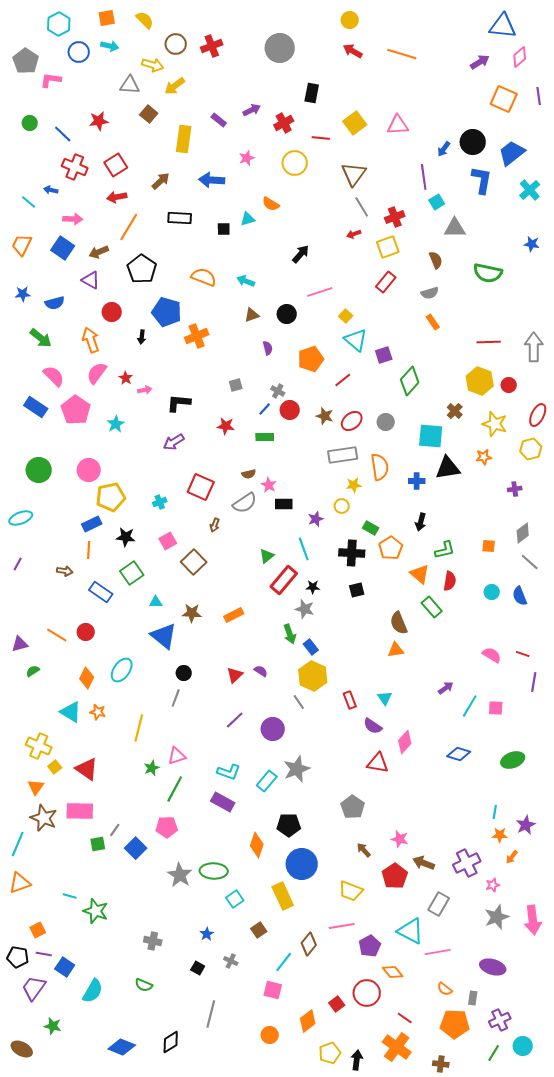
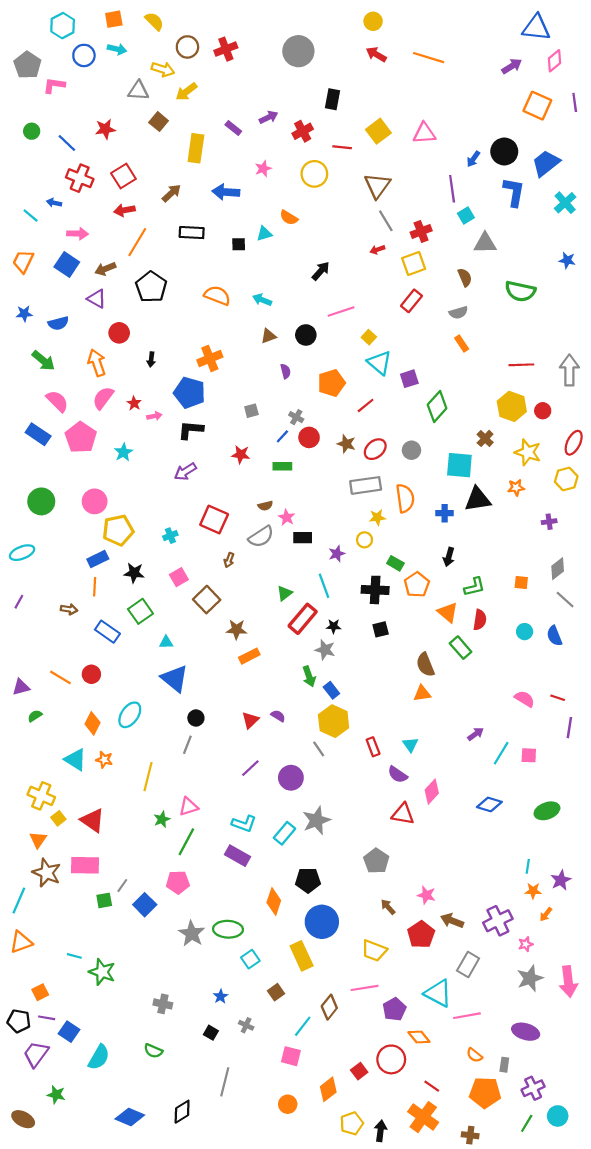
blue pentagon: (167, 312) -> (190, 393), moved
brown star: (192, 613) -> (237, 629), moved

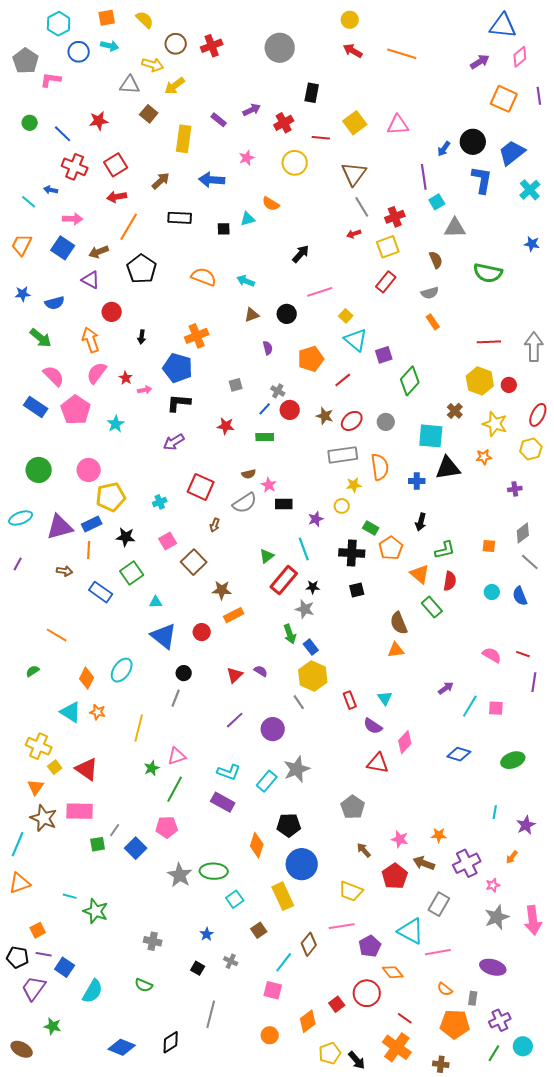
red circle: (91, 674) -> (202, 632), moved
purple triangle: (21, 687) -> (60, 527), moved, size x1.6
orange star: (533, 891) -> (439, 835), moved
black arrow: (381, 1131) -> (357, 1060), turned 132

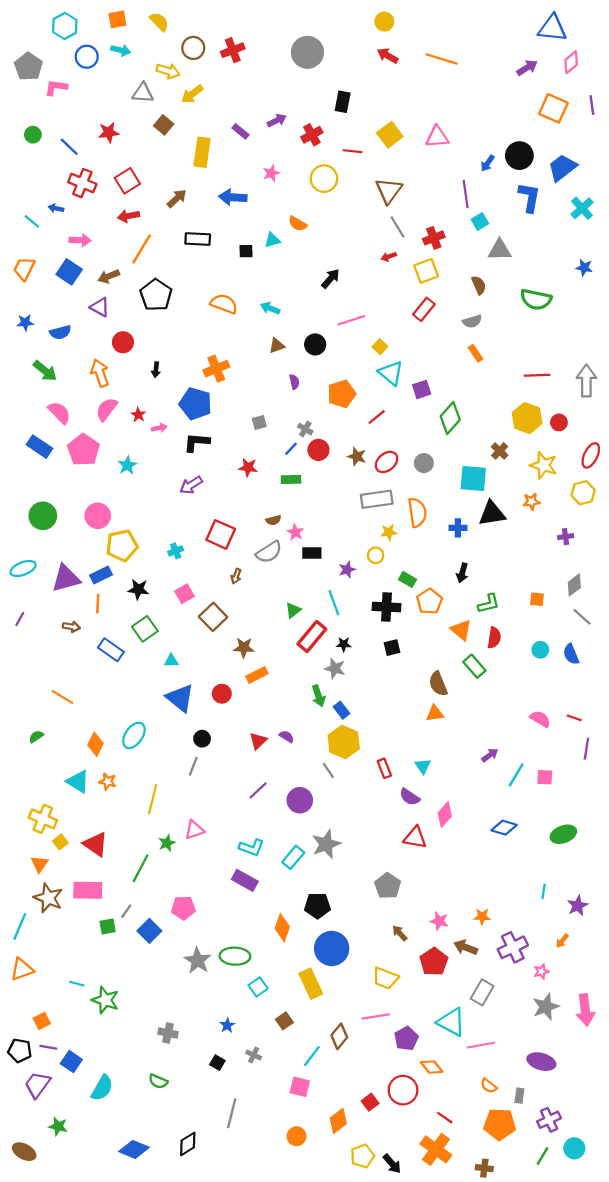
green line: (175, 789) -> (141, 868), moved

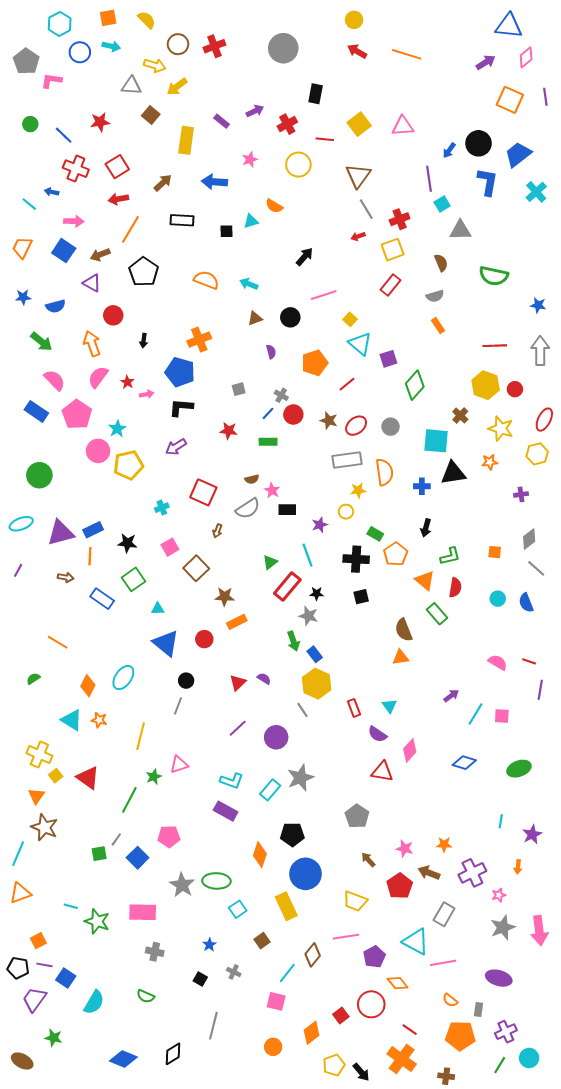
blue star: (584, 268) -> (538, 305), moved
pink circle: (98, 516) -> (98, 451), moved
yellow pentagon: (122, 545) -> (128, 465), moved
pink rectangle: (88, 890) -> (143, 912), moved
orange arrow: (562, 941) -> (518, 867), turned -32

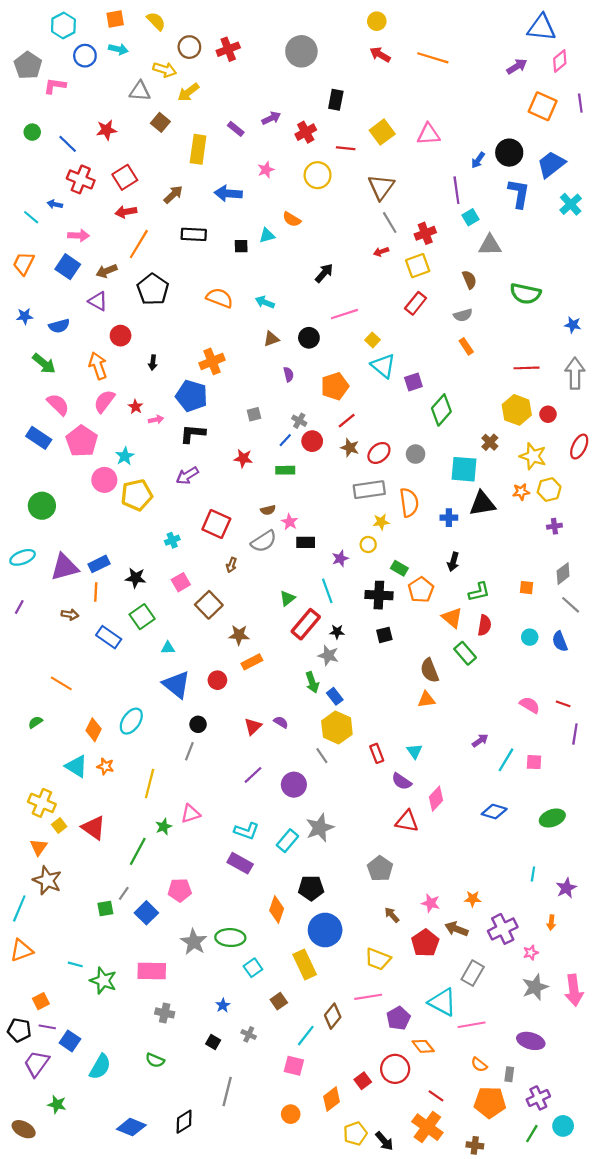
red line: (347, 384) -> (347, 421), moved
yellow hexagon: (537, 454) -> (549, 490), moved

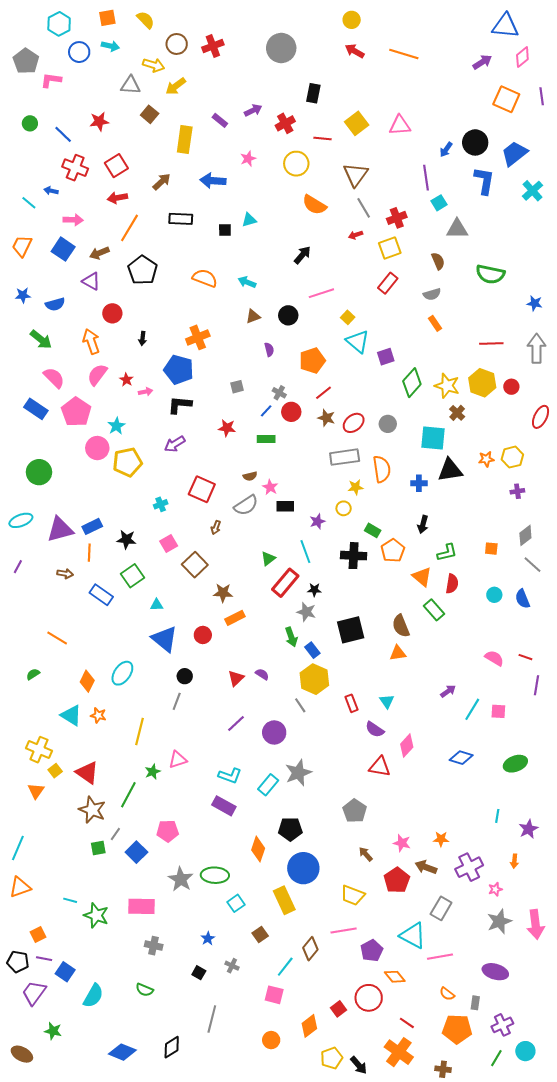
orange semicircle: (292, 219) -> (314, 205), moved, size x1.4
yellow star: (533, 456) -> (447, 386), moved
black square: (384, 635) -> (351, 630), moved, size x1.8
brown star: (47, 880) -> (92, 810), moved

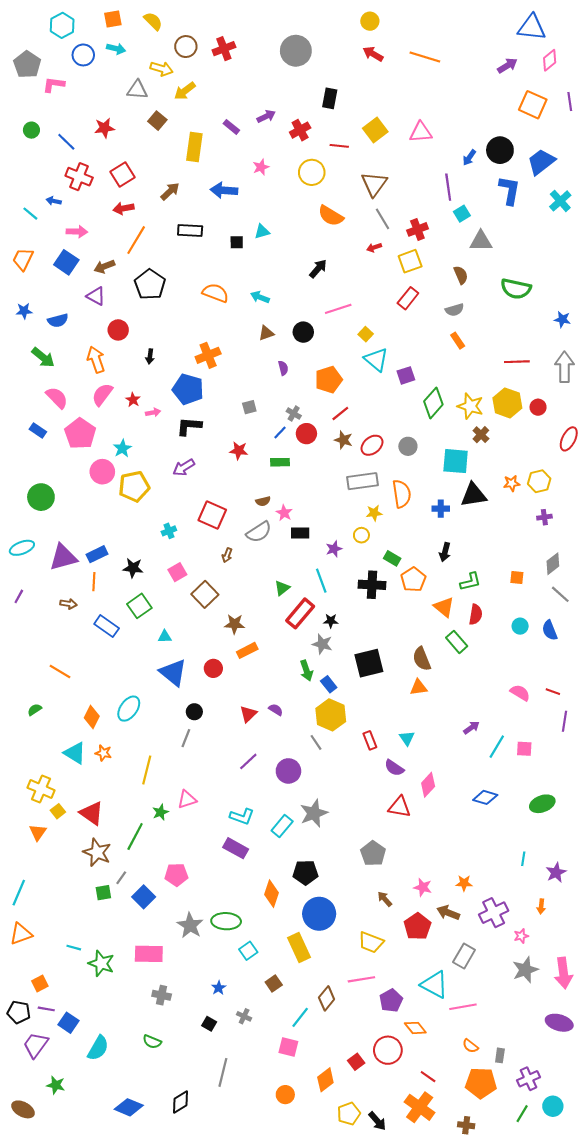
blue rectangle: (36, 409) -> (38, 430), size x0.7
purple ellipse: (495, 972) -> (559, 1023), moved

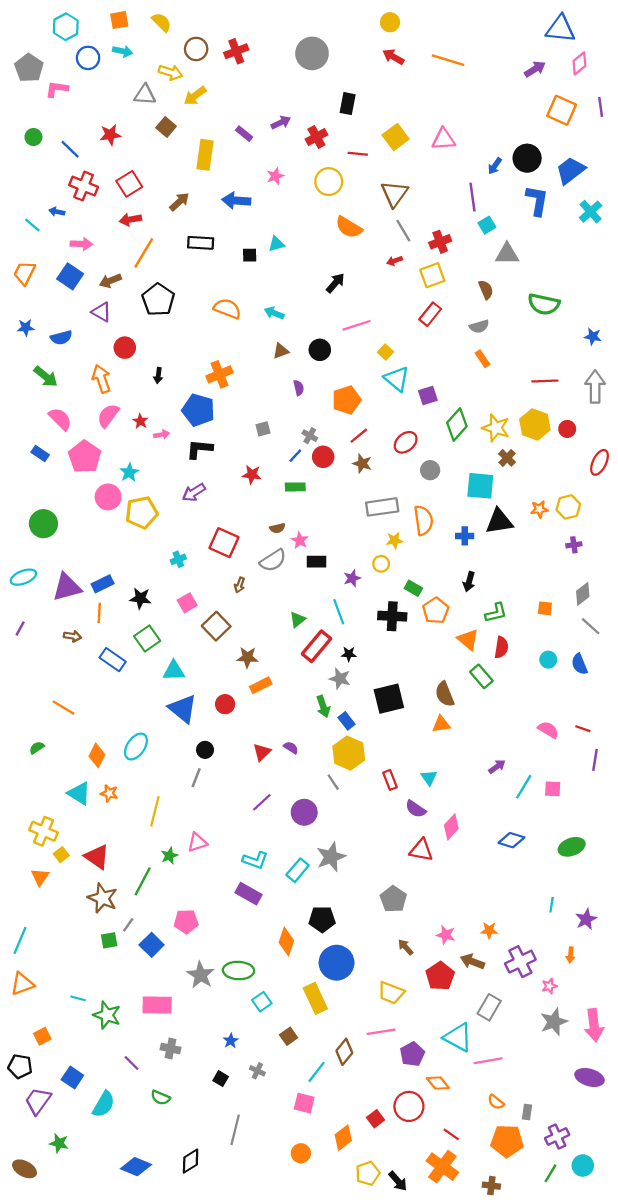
red ellipse: (372, 445) -> (406, 442), moved
cyan triangle: (165, 637) -> (174, 671), size x1.5
purple line: (46, 1009) -> (131, 1063), moved, turned 35

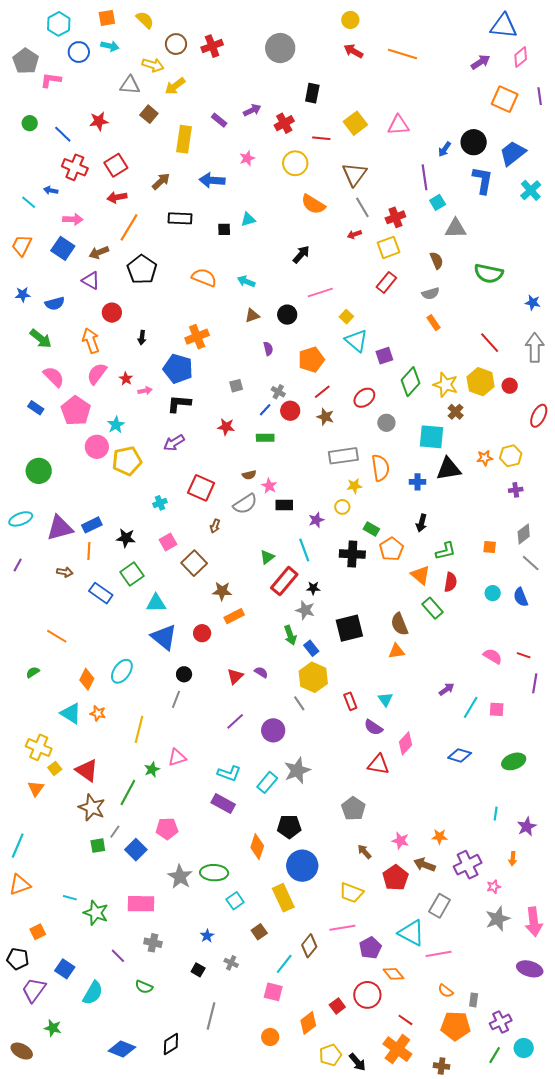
red line: (545, 381) -> (490, 343), turned 50

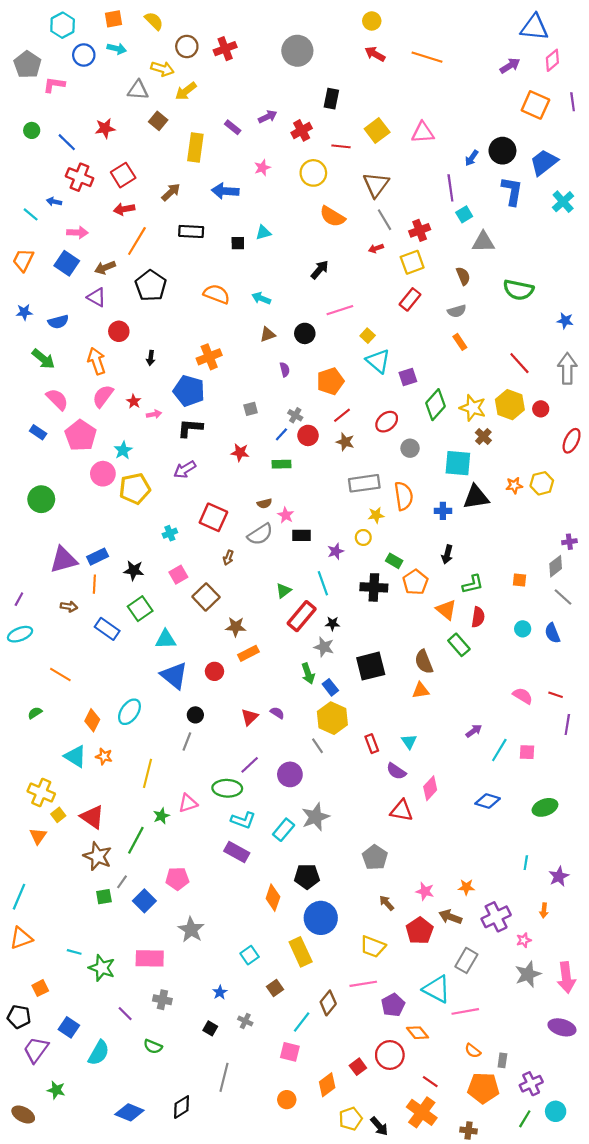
purple cross: (516, 490) -> (569, 542), moved
cyan ellipse: (21, 519) -> (20, 634), moved
green ellipse: (214, 873) -> (227, 788), moved

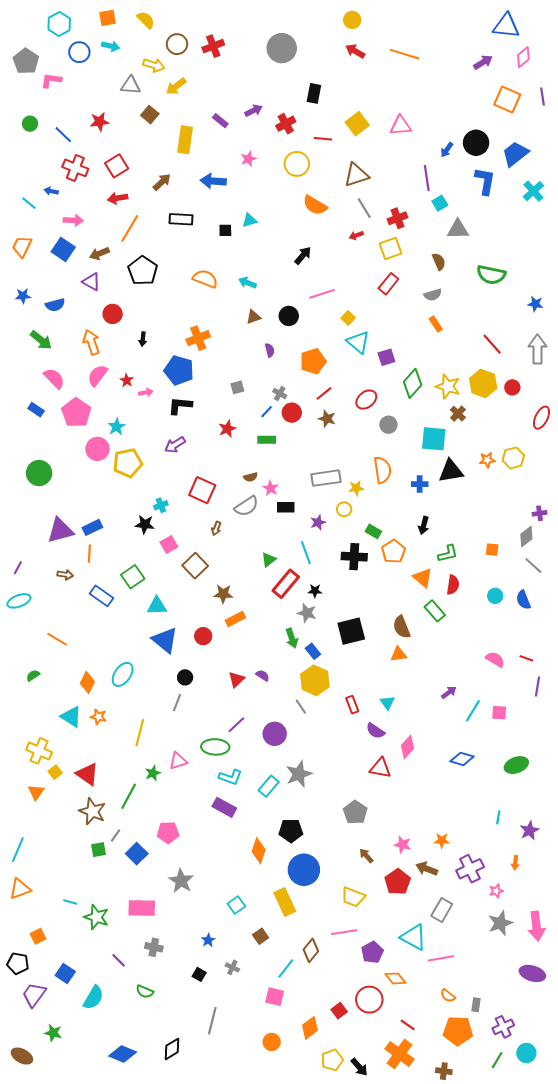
brown triangle: (376, 185) -> (356, 175), turned 36
red star: (240, 452) -> (227, 429), turned -30
gray rectangle: (364, 483) -> (326, 478), moved
black star: (134, 570) -> (145, 524), moved

